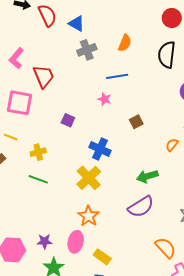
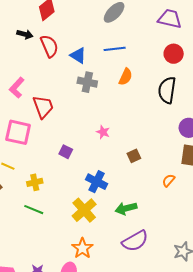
gray cross: (87, 50) -> (87, 82), turned 30
blue line: (117, 76) -> (115, 49), moved
green arrow: (147, 176) -> (126, 208), moved

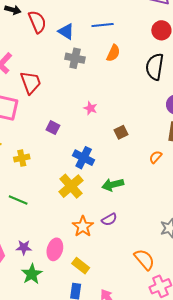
green line: (34, 210) -> (18, 200), moved
purple semicircle: (135, 241) -> (109, 219), moved, size x0.6
orange star: (82, 248) -> (83, 226), moved

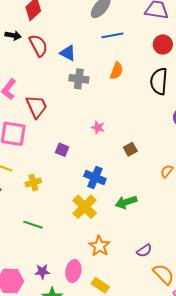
blue line: (103, 25) -> (112, 35), moved
purple semicircle: (109, 219) -> (144, 251), moved

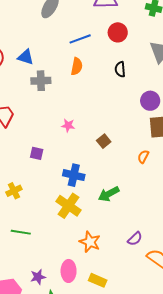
blue line: (112, 35) -> (80, 39), moved
black semicircle: (159, 81) -> (120, 69), size x0.6

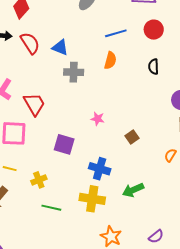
purple square: (37, 153) -> (64, 144), size x1.5
yellow cross: (69, 206) -> (92, 199), turned -30
green line: (21, 232) -> (51, 208), moved

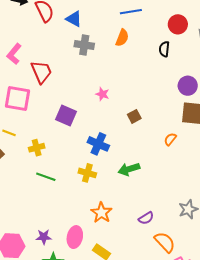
red circle: (154, 30) -> (178, 24), moved
yellow cross: (92, 199) -> (87, 173), size x0.7

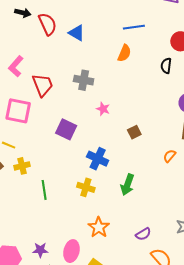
gray cross: (84, 45) -> (84, 80), moved
yellow cross: (37, 148) -> (22, 166), moved
green arrow: (129, 169) -> (127, 185), turned -55
green line: (46, 177) -> (44, 190), turned 60

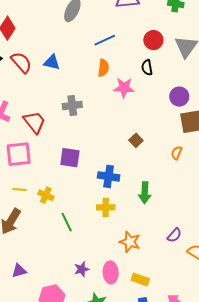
pink star: (103, 109) -> (124, 88), moved, size x1.5
yellow cross: (22, 166) -> (46, 195), moved, turned -35
purple star: (40, 250) -> (82, 269), moved

